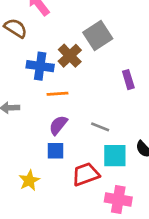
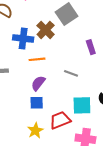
gray line: (100, 127) -> (71, 73), moved
yellow star: (29, 180) -> (35, 131), moved

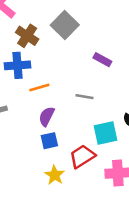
brown cross: (46, 30) -> (27, 36), moved
purple rectangle: (91, 47) -> (102, 60), turned -32

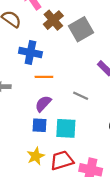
brown cross: (27, 36) -> (53, 20), moved
cyan square: (106, 133) -> (66, 128), moved
red trapezoid: (82, 156) -> (62, 160), moved

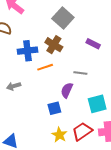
brown cross: (53, 20) -> (54, 45), moved
purple semicircle: (43, 104) -> (67, 90), moved
cyan square: (66, 128) -> (97, 104), moved

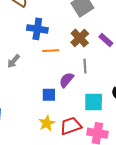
brown cross: (54, 45) -> (80, 38), moved
gray line: (80, 73) -> (85, 66), turned 64
gray arrow: (14, 86) -> (14, 61), turned -48

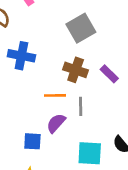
brown cross: (80, 38) -> (76, 70), turned -30
orange line: (51, 51) -> (55, 95), moved

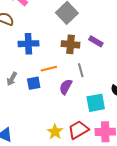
orange line: (55, 95) -> (49, 69), moved
blue square: (32, 141) -> (34, 83), moved

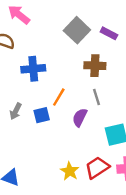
purple rectangle: (96, 41) -> (109, 33), moved
brown cross: (71, 44) -> (95, 66), moved
orange line: (49, 69) -> (59, 97), turned -42

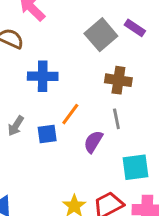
purple rectangle: (109, 33) -> (135, 28), moved

